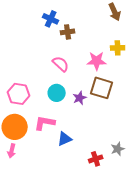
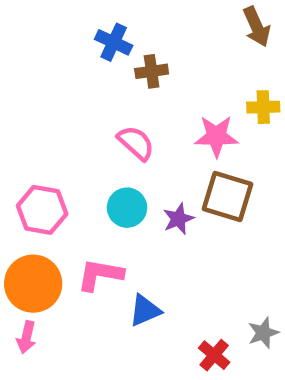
red cross: (96, 159) -> (214, 355), turned -32

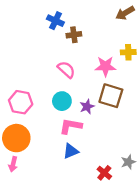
brown arrow: (257, 27) -> (125, 13), turned 84
pink L-shape: (100, 275) -> (71, 126), moved

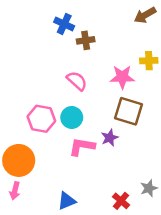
pink hexagon: (21, 102) -> (41, 119), moved
purple star: (87, 107) -> (110, 138), moved
blue triangle: (71, 151) -> (67, 201), moved

